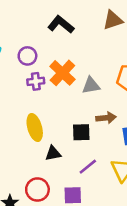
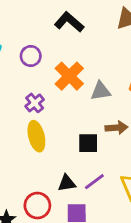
purple cross: (36, 81) -> (35, 103), moved, turned -35
black triangle: (53, 153) -> (67, 183), moved

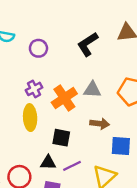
black L-shape: (69, 22) -> (88, 44), moved, turned -85
orange cross: (69, 76) -> (64, 98), moved
black square: (88, 143) -> (61, 138), moved

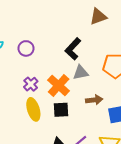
black L-shape: (88, 44) -> (73, 49), moved
black square: (61, 138) -> (61, 110), moved

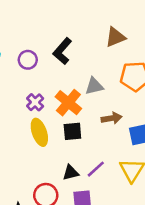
brown triangle: (98, 16) -> (115, 37), moved
black L-shape: (73, 49) -> (62, 51), moved

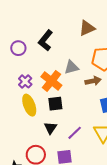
brown arrow: (112, 118) -> (93, 81), moved
black triangle: (71, 173) -> (50, 128), moved, turned -40

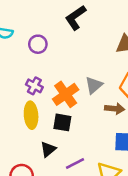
black L-shape: (45, 40) -> (76, 18), moved
gray triangle: (71, 67) -> (94, 85), turned -42
purple cross: (25, 81) -> (34, 86), turned -32

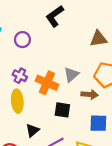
orange cross: (66, 94) -> (47, 83), turned -30
black square: (62, 122) -> (62, 110), moved

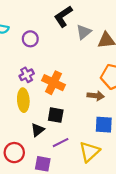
gray triangle: (71, 74) -> (84, 32), moved
purple cross: (20, 76) -> (27, 75), turned 32
black square: (62, 110) -> (56, 115), moved

